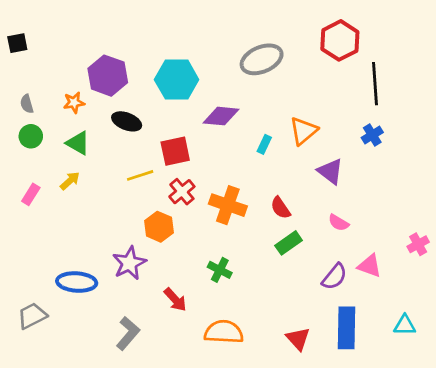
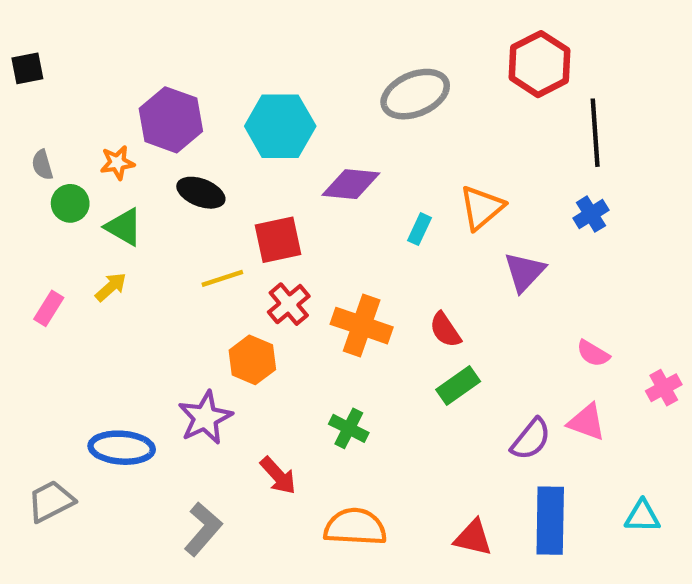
green circle: (31, 136) -> (70, 203), moved
purple triangle: (330, 171) -> (524, 272), turned 36
pink semicircle: (339, 223) -> (593, 353), moved
red triangle: (298, 339) -> (473, 538), turned -35

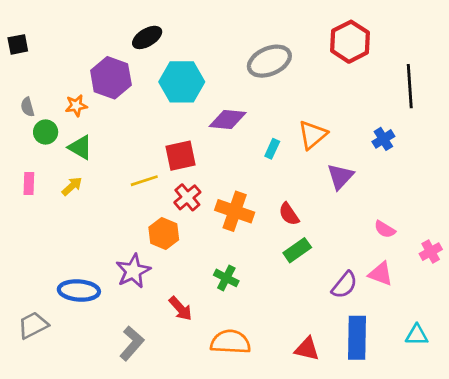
black line: (595, 133) -> (410, 86), moved
black ellipse: (201, 193) -> (147, 37), moved, turned -52
pink rectangle: (49, 308) -> (29, 183), moved, turned -30

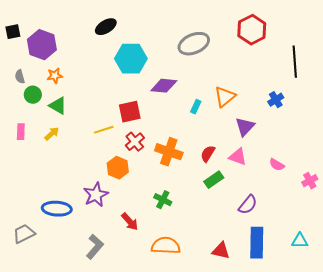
purple hexagon: (111, 78) -> (42, 45), moved
red semicircle: (289, 214) -> (208, 154), turned 66
pink triangle: (381, 274) -> (238, 157), moved

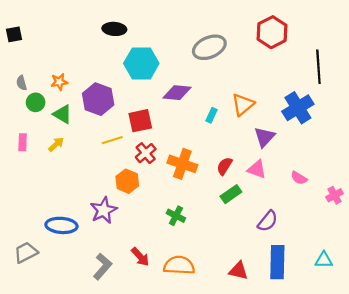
black ellipse: (106, 27) -> (114, 29), turned 35
purple hexagon: (42, 45) -> (98, 99), moved
blue cross: (276, 100) -> (298, 108), size x1.8
red arrow: (130, 222) -> (140, 257), moved

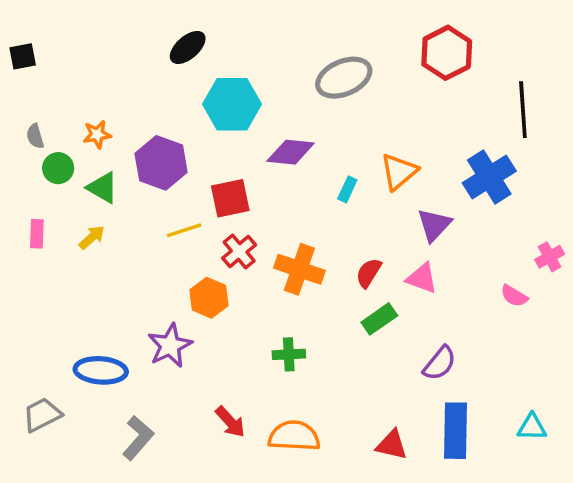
black ellipse: (114, 29) -> (188, 47), turned -45
pink semicircle: (299, 178) -> (514, 296), moved
pink cross: (335, 195) -> (550, 257), moved
green cross: (176, 216) -> (289, 354), turned -30
gray L-shape: (102, 266) -> (138, 438), moved

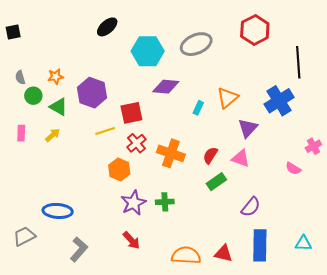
cyan hexagon: (232, 104) -> (148, 51), moved
purple star: (170, 346) -> (133, 203), moved
orange semicircle: (294, 436) -> (186, 255), moved

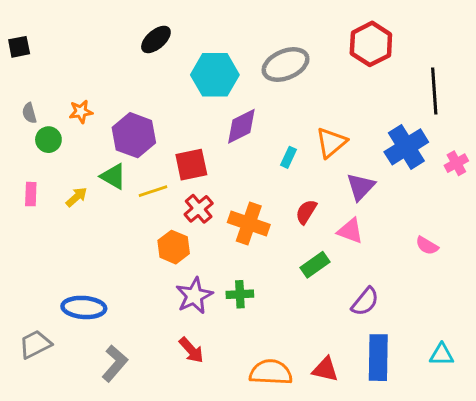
purple diamond: (166, 87) -> (241, 126), turned -32
green triangle: (59, 107) -> (113, 176), moved
pink cross: (313, 146) -> (456, 163), moved
red semicircle: (210, 155) -> (306, 212), moved

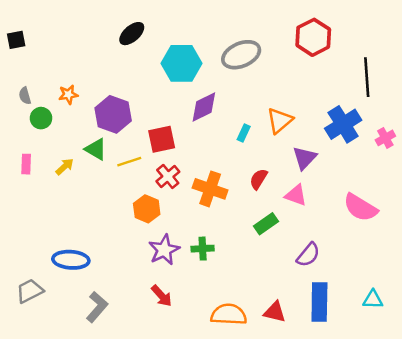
pink semicircle: (427, 246) -> (360, 208), size x1.8

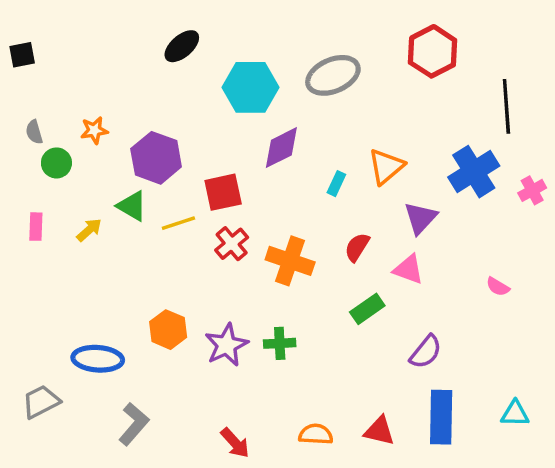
pink semicircle: (360, 208) -> (498, 287), size x0.5
orange hexagon: (147, 209) -> (168, 330), moved
red arrow: (162, 296) -> (235, 443), moved
orange semicircle: (229, 314) -> (316, 434), size x0.7

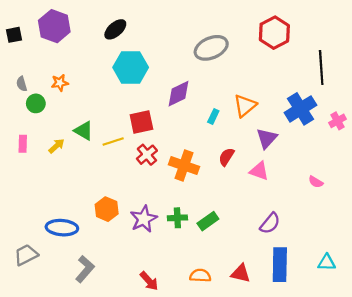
cyan hexagon: (251, 87) -> (131, 67), moved
purple hexagon: (156, 158) -> (54, 26), moved
green rectangle: (367, 309) -> (208, 221), moved

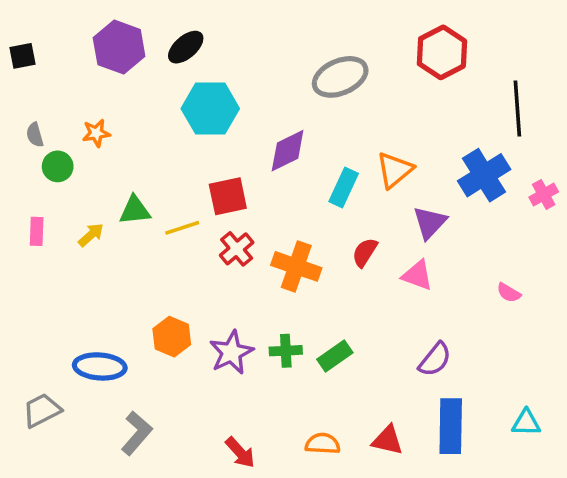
purple hexagon: (54, 26) -> (119, 47), moved
cyan rectangle: (213, 117) -> (344, 187), size x1.5
green triangle: (84, 131) -> (135, 210), turned -36

